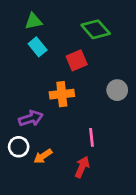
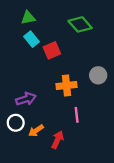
red square: (77, 60) -> (52, 50), moved
orange cross: (62, 94) -> (67, 85), moved
red arrow: (82, 167) -> (57, 140), moved

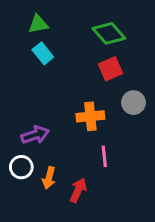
red square: (52, 50) -> (110, 69), moved
orange arrow: (36, 131) -> (49, 178), turned -42

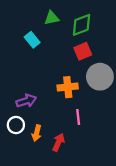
green triangle: (38, 24) -> (52, 18), moved
green diamond: (109, 33) -> (82, 25), turned -70
gray circle: (133, 103) -> (100, 77), size x1.5

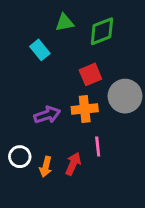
red square: (83, 51) -> (90, 74), moved
purple arrow: (26, 101) -> (47, 115), moved
red arrow: (58, 142) -> (73, 164), moved

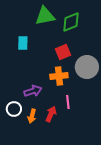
green triangle: (64, 23) -> (45, 16), size x1.5
cyan rectangle: (40, 50) -> (23, 43), moved, turned 40
purple arrow: (47, 115) -> (33, 91), moved

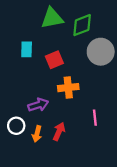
red square: (63, 52) -> (54, 60), moved
gray circle: (87, 67) -> (101, 52), moved
pink line: (68, 102) -> (95, 118), moved

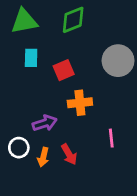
green triangle: (52, 18) -> (24, 21), moved
green diamond: (82, 25) -> (73, 20), moved
red arrow: (59, 132) -> (69, 154), turned 126

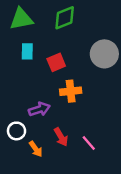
pink line: (111, 138) -> (89, 143), moved, turned -35
orange arrow: (43, 157) -> (36, 149), moved, turned -49

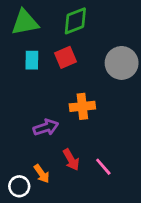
red square: (56, 62) -> (65, 57), moved
white circle: (16, 131) -> (19, 186), moved

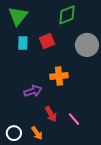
green diamond: (75, 21) -> (67, 15), moved
green triangle: (25, 22) -> (18, 16), turned -40
orange arrow: (42, 174) -> (37, 133), moved

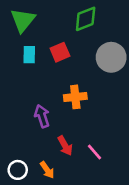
purple arrow: (33, 91) -> (42, 116), turned -90

